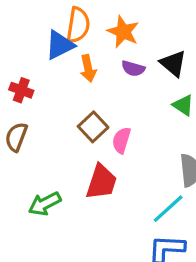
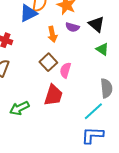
orange arrow: (88, 68) -> (52, 34), moved

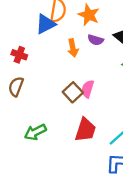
brown square: (48, 62) -> (73, 92), moved
red trapezoid: (53, 95) -> (85, 130), moved

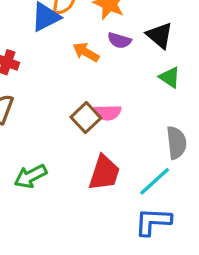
orange arrow: (73, 48) -> (86, 52), turned 132
pink semicircle: (88, 89) -> (108, 113), turned -108

